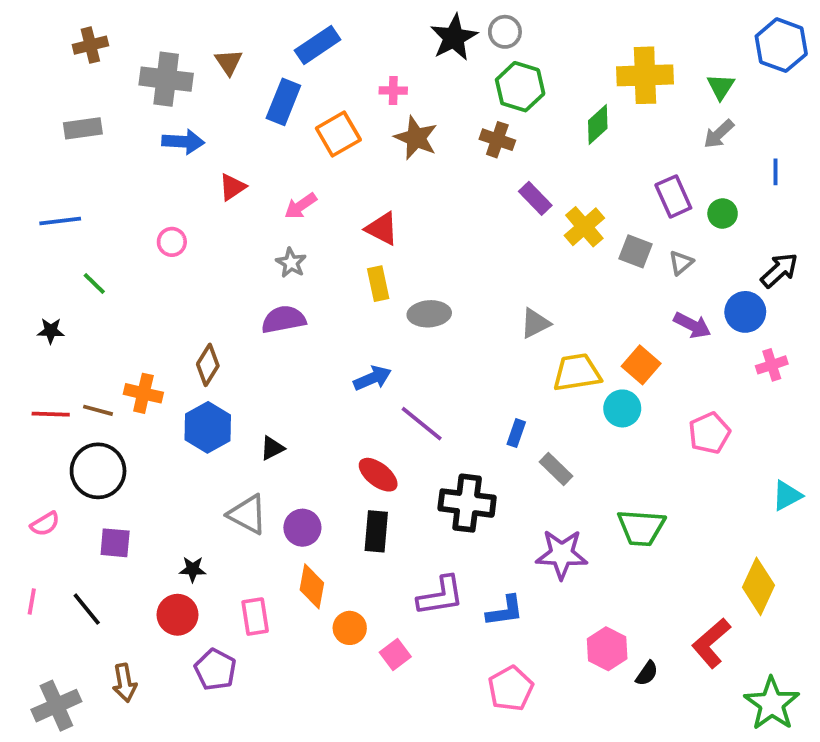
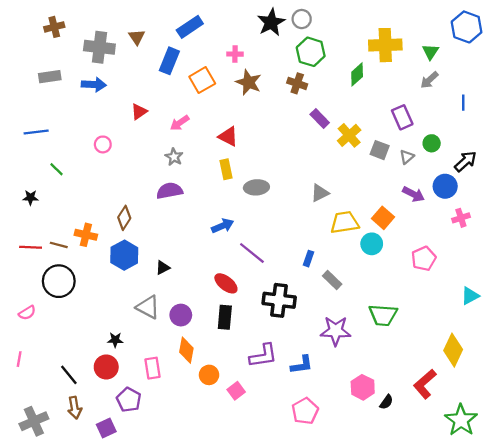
blue arrow: (183, 142) -> (94, 85), moved
green circle: (723, 214) -> (432, 143), moved
purple square: (115, 543) -> (106, 428), moved, turned -30
black line: (87, 609) -> (69, 375), moved

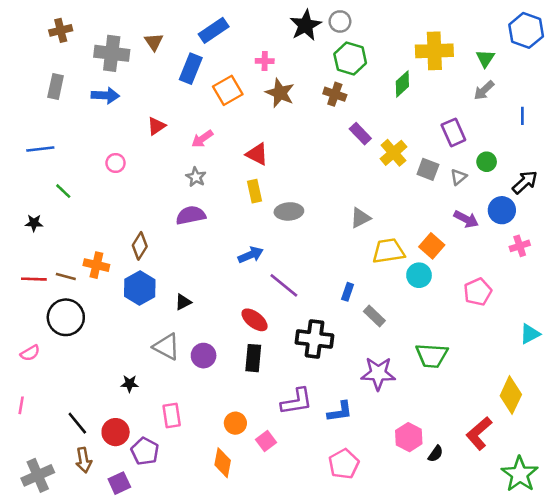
gray rectangle: (50, 77) -> (56, 87), turned -70
orange diamond: (186, 350) -> (223, 463), moved
red circle: (106, 367) -> (116, 432), moved

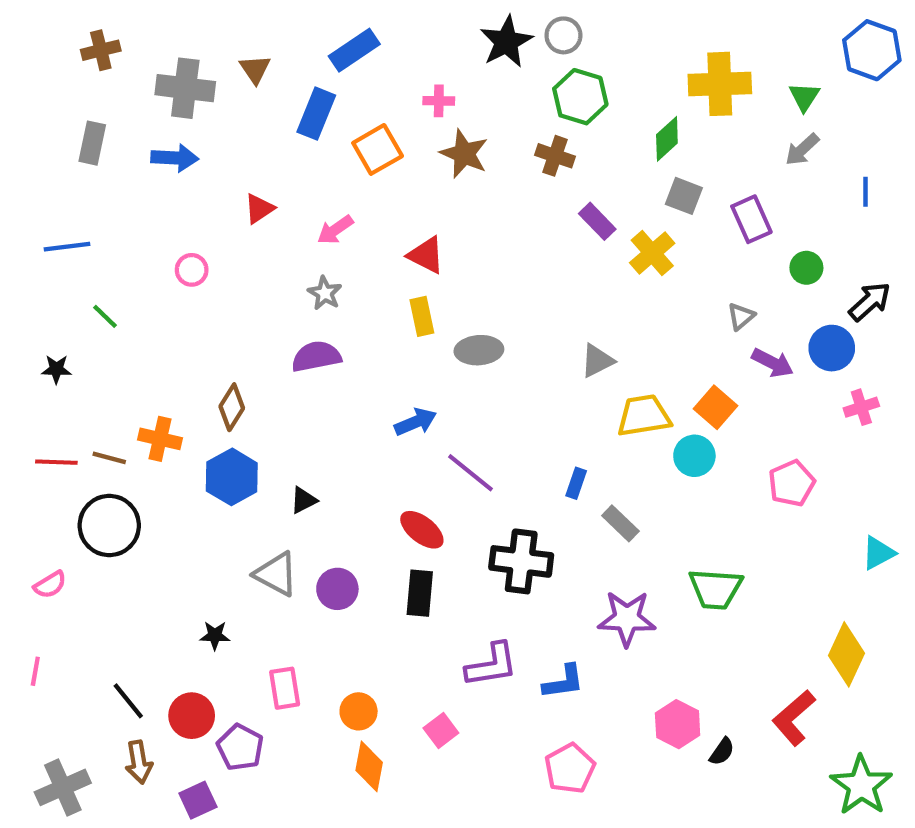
gray square: (428, 169) -> (684, 196), moved
gray triangle: (459, 177) -> (741, 316), moved
orange circle: (235, 423) -> (359, 711), moved

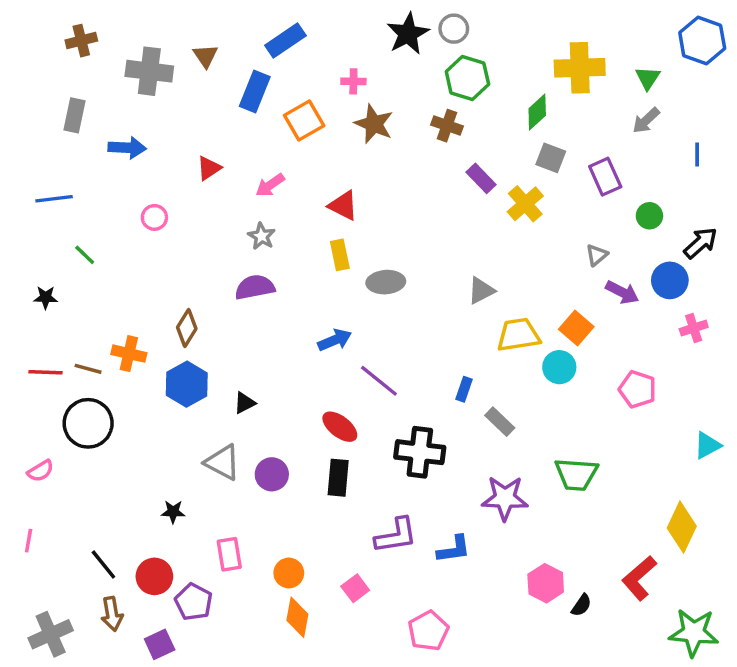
blue arrow: (175, 158) -> (127, 148), moved
pink pentagon: (792, 483) -> (638, 389), turned -30
pink pentagon: (570, 768) -> (428, 631), moved
green star: (861, 785) -> (694, 633), turned -30

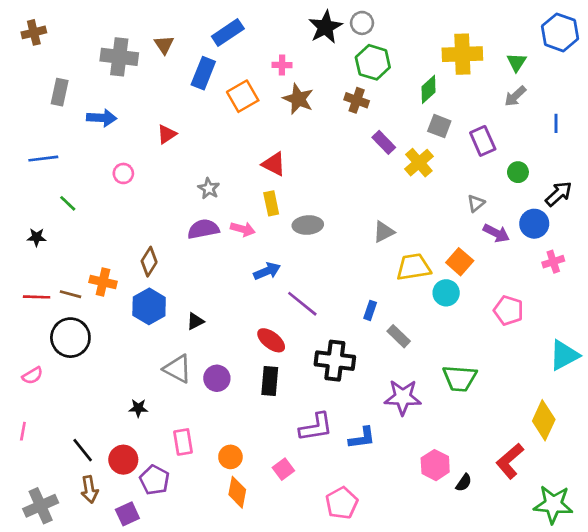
brown cross: (81, 41) -> (34, 32), moved
pink arrow: (270, 185) -> (243, 229), moved, turned -130
cyan triangle: (707, 445) -> (564, 355), size x1.4

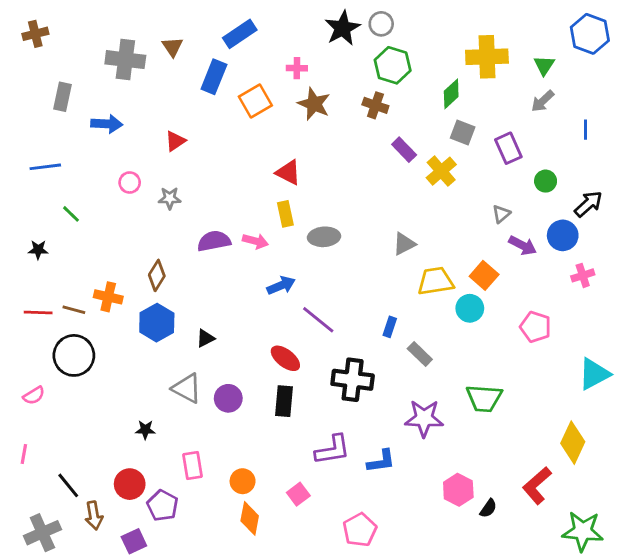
gray star: (209, 188) -> (170, 198), moved, turned -30
black line: (83, 450) -> (68, 485), moved

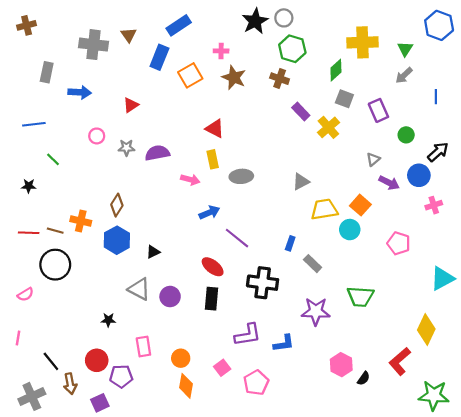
purple semicircle: (214, 241) -> (157, 153), moved
purple pentagon: (163, 505) -> (121, 376), turned -30
pink pentagon: (360, 530) -> (256, 383), moved

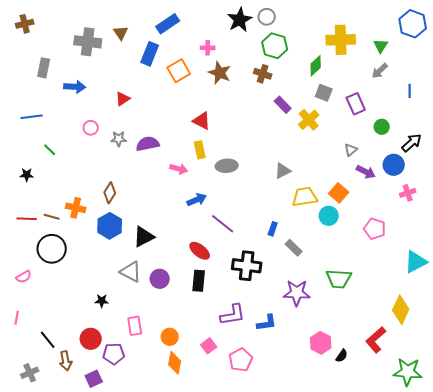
black triangle: (153, 252) -> (144, 237), size x1.6
gray cross: (32, 396) -> (30, 373), size x0.7

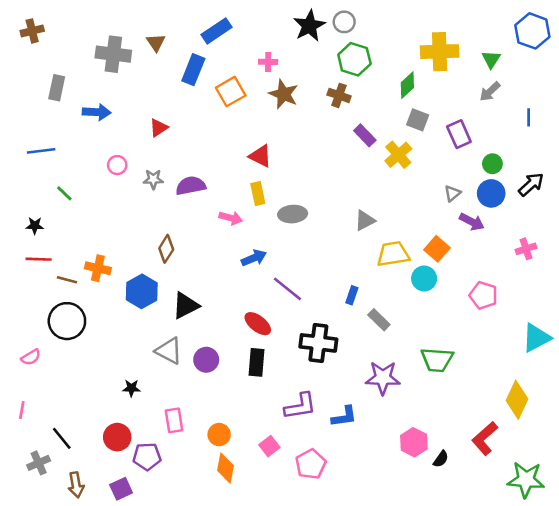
blue circle: (394, 165) -> (491, 193), moved
brown diamond: (110, 193) -> (166, 249), moved
red line: (27, 219) -> (39, 259), moved
brown arrow: (66, 361) -> (76, 485), moved
gray cross: (30, 373) -> (39, 463), moved

